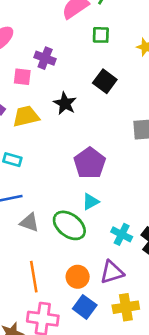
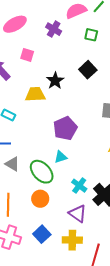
purple cross: (45, 58) -> (54, 29), moved
yellow trapezoid: (26, 116) -> (35, 94), moved
purple triangle: (112, 272) -> (78, 214), moved, turned 42
orange circle: (78, 277) -> (40, 199), moved

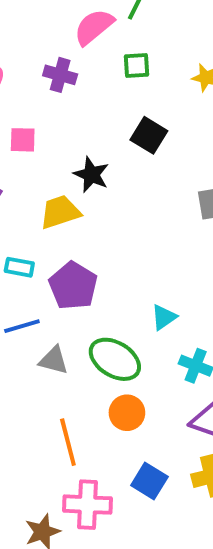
purple pentagon: (65, 128) -> (73, 286), moved
cyan triangle: (61, 157) -> (164, 317), moved

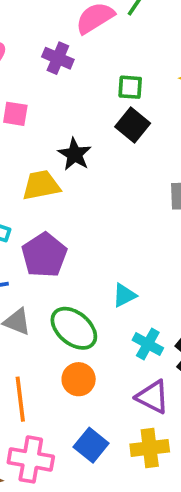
green square: (136, 66) -> (130, 87), moved

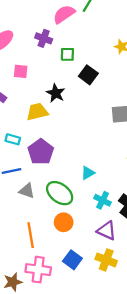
green square: (130, 87) -> (67, 54), moved
yellow cross: (150, 448) -> (106, 260), turned 30

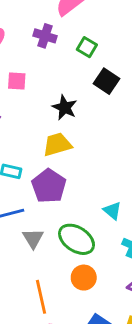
green square: (67, 54) -> (87, 47), moved, turned 32
yellow trapezoid: (37, 112) -> (57, 145), moved
cyan triangle: (88, 173) -> (112, 211), turned -48
gray triangle: (27, 191) -> (33, 238), turned 42

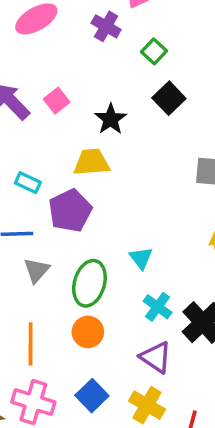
pink square: (17, 81) -> (57, 101), moved, turned 36
green ellipse: (77, 239) -> (89, 283), turned 60

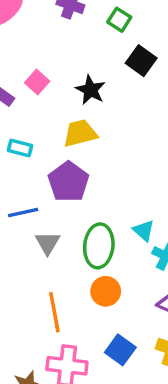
cyan rectangle: (28, 183) -> (20, 148), moved
cyan triangle: (141, 258) -> (144, 231), moved

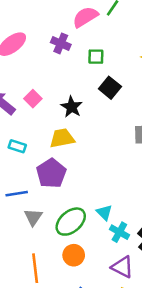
green square: (119, 20) -> (96, 57), turned -35
green ellipse: (99, 246) -> (71, 222), turned 40

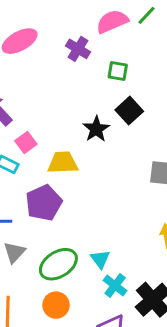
pink square: (33, 99) -> (26, 143), moved
black star: (72, 107) -> (96, 129), moved

